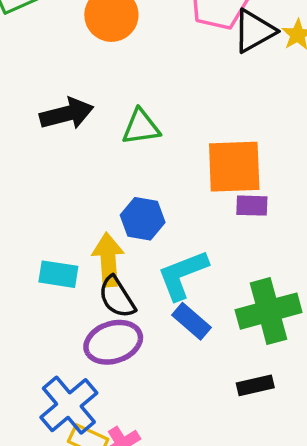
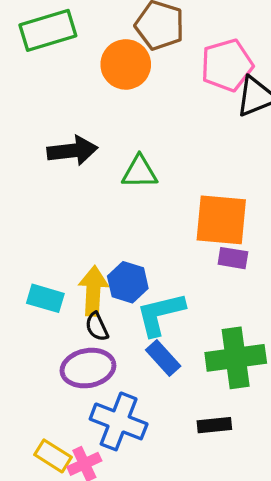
blue hexagon: (143, 219) -> (128, 282), moved
black semicircle: (117, 297) -> (97, 327), size x0.7
blue cross: (69, 405) -> (119, 421), moved, turned -36

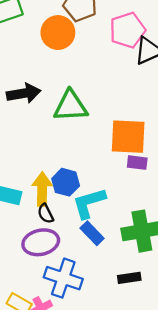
green triangle: (140, 172) -> (71, 106), size x1.4

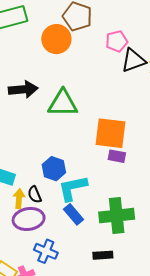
pink pentagon: (127, 30) -> (117, 41), size x0.7
yellow arrow: (42, 189) -> (19, 199), moved, size x0.7
blue cross: (63, 278) -> (46, 251), size x0.7

